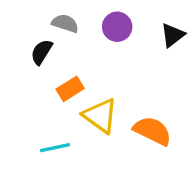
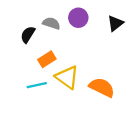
gray semicircle: (65, 23) -> (51, 23), moved
cyan line: (55, 148) -> (37, 85), moved

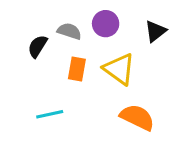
orange rectangle: (47, 59) -> (77, 69), moved, turned -48
yellow triangle: (67, 77) -> (119, 69), moved

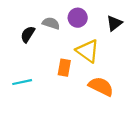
orange rectangle: (77, 69) -> (64, 68), moved
cyan line: (50, 114) -> (22, 82), moved

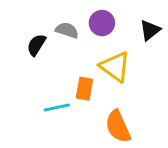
cyan line: (22, 82) -> (57, 108), moved
orange semicircle: (101, 86) -> (118, 126), moved, turned -140

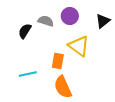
cyan line: (57, 108) -> (28, 74), moved
orange semicircle: (118, 126) -> (63, 87), moved

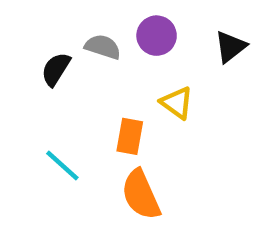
yellow triangle: (79, 46) -> (177, 103), size x0.7
cyan line: (28, 74) -> (62, 166), turned 54

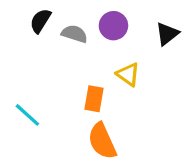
black semicircle: (56, 69) -> (40, 21), moved
cyan line: (62, 166) -> (27, 115), moved

